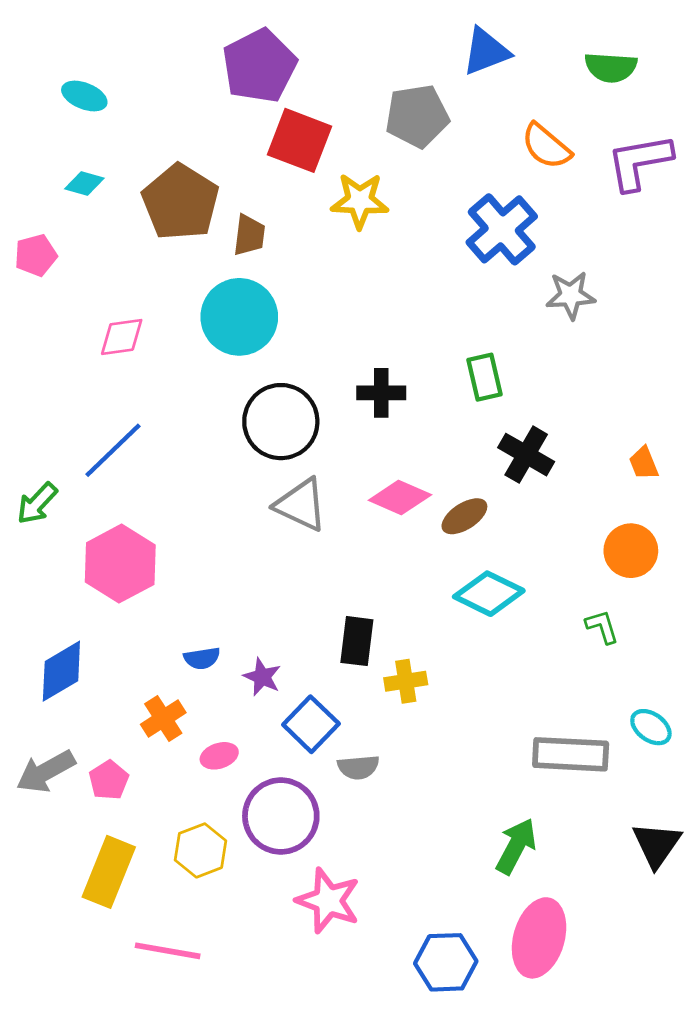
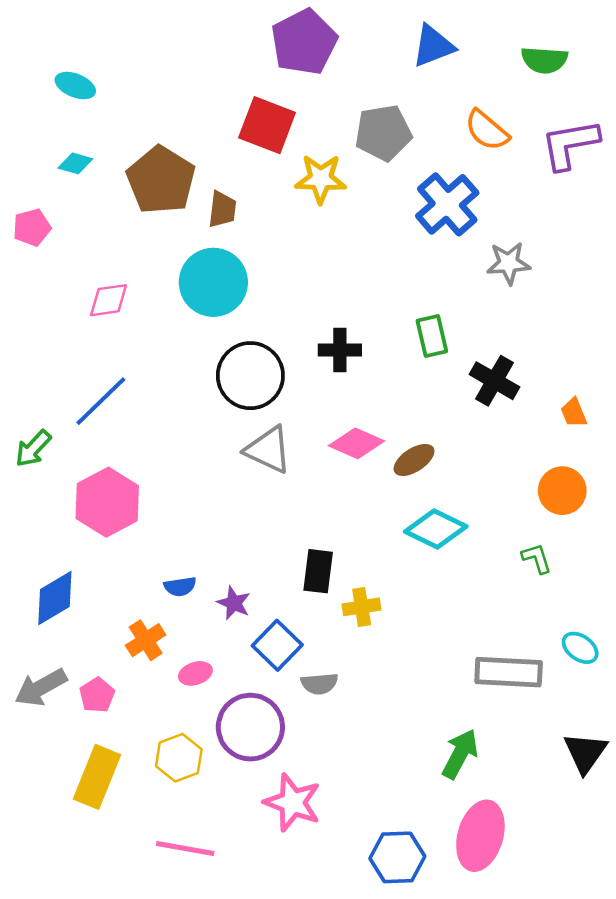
purple pentagon: (259, 66) -> (304, 42), moved
gray pentagon: (417, 116) -> (383, 133), moved
black cross: (526, 455) -> (494, 381), moved
pink line: (168, 951) -> (185, 848), moved

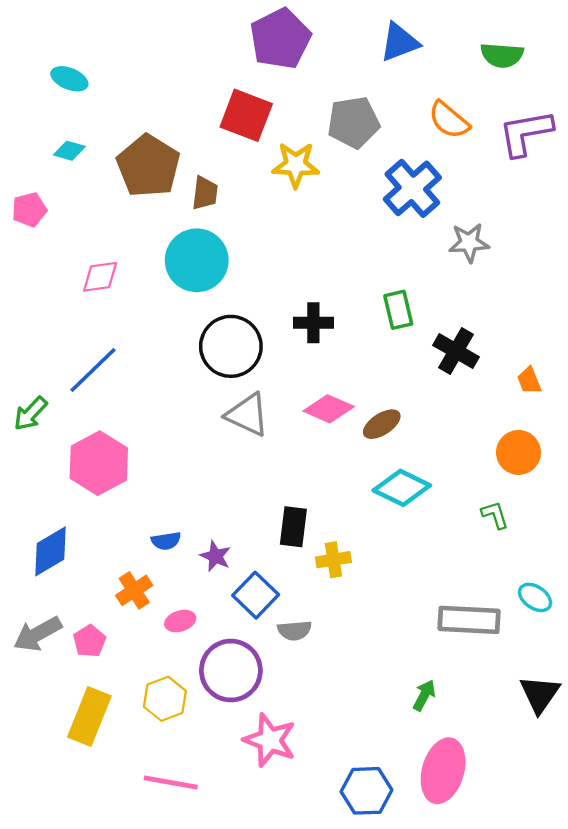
green arrow: (460, 754) -> (424, 695), size x0.7

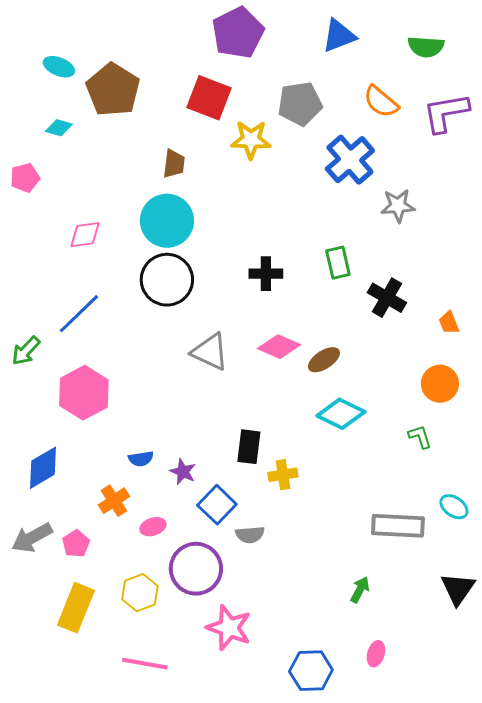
brown pentagon: (148, 166) -> (113, 90), moved
black circle: (231, 346) -> (167, 280), moved
pink ellipse: (443, 771) -> (376, 654), size x0.5

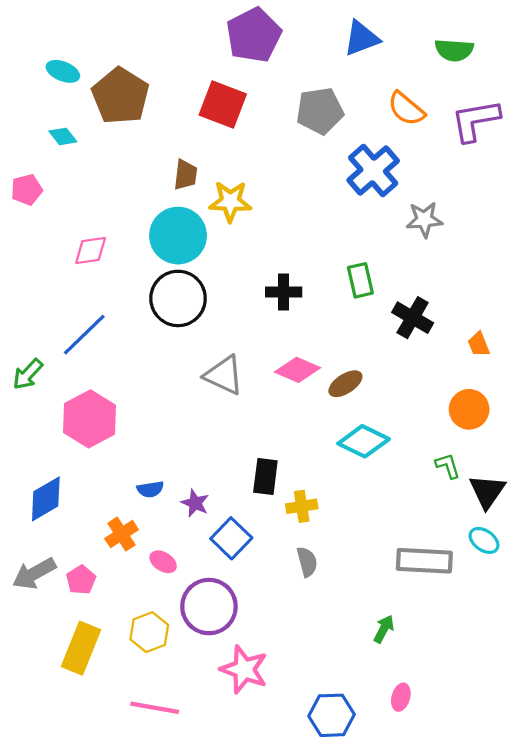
cyan diamond: (59, 128) -> (63, 136), turned 36
yellow star: (251, 140) -> (230, 201), moved
pink ellipse: (153, 527) -> (163, 562), turned 50
gray semicircle: (250, 535) -> (307, 562), moved, turned -100
black triangle: (458, 589) -> (487, 491), moved

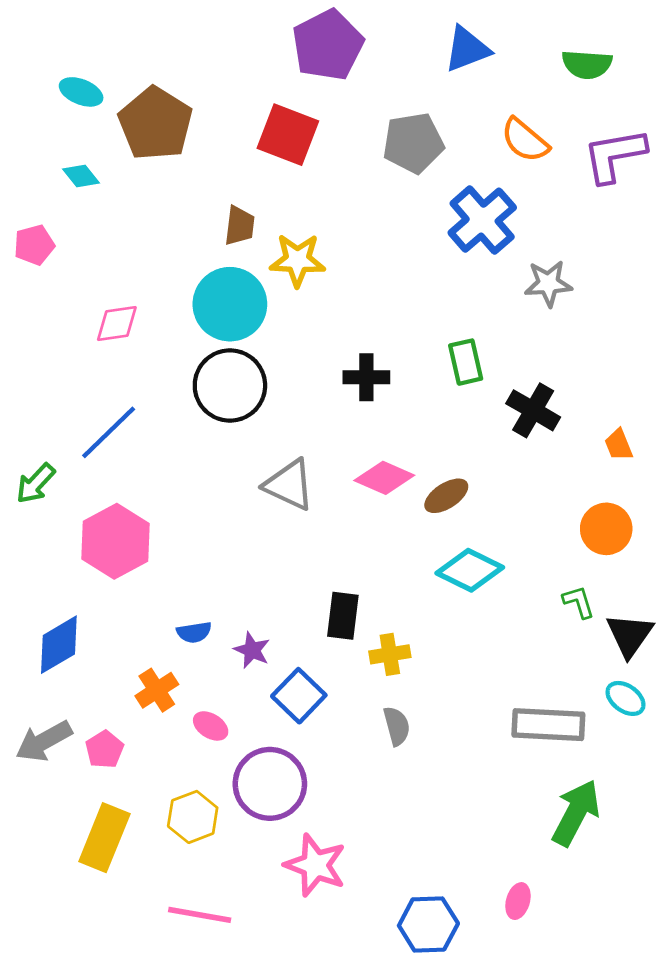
green arrow: (384, 629) -> (576, 813), moved, size x1.8

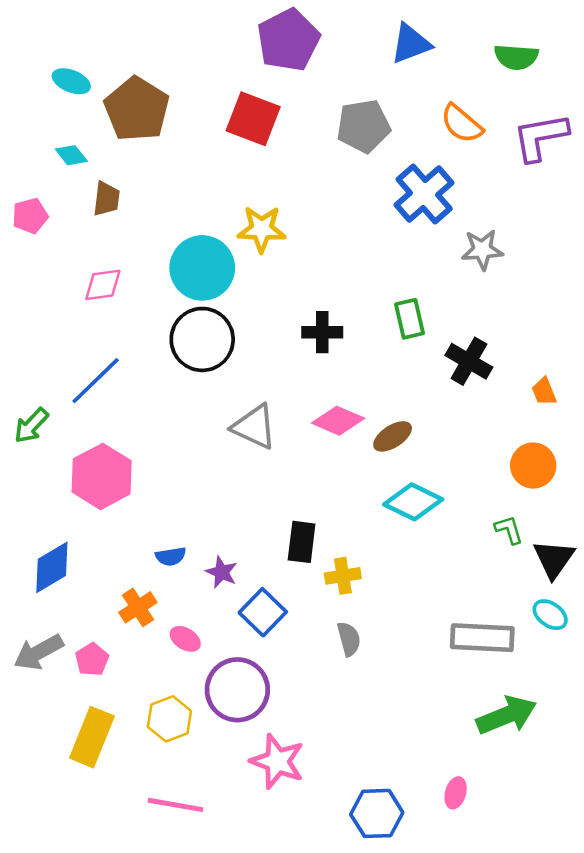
brown trapezoid: (240, 226) -> (106, 199), moved
green arrow: (576, 813) -> (506, 715), turned 40

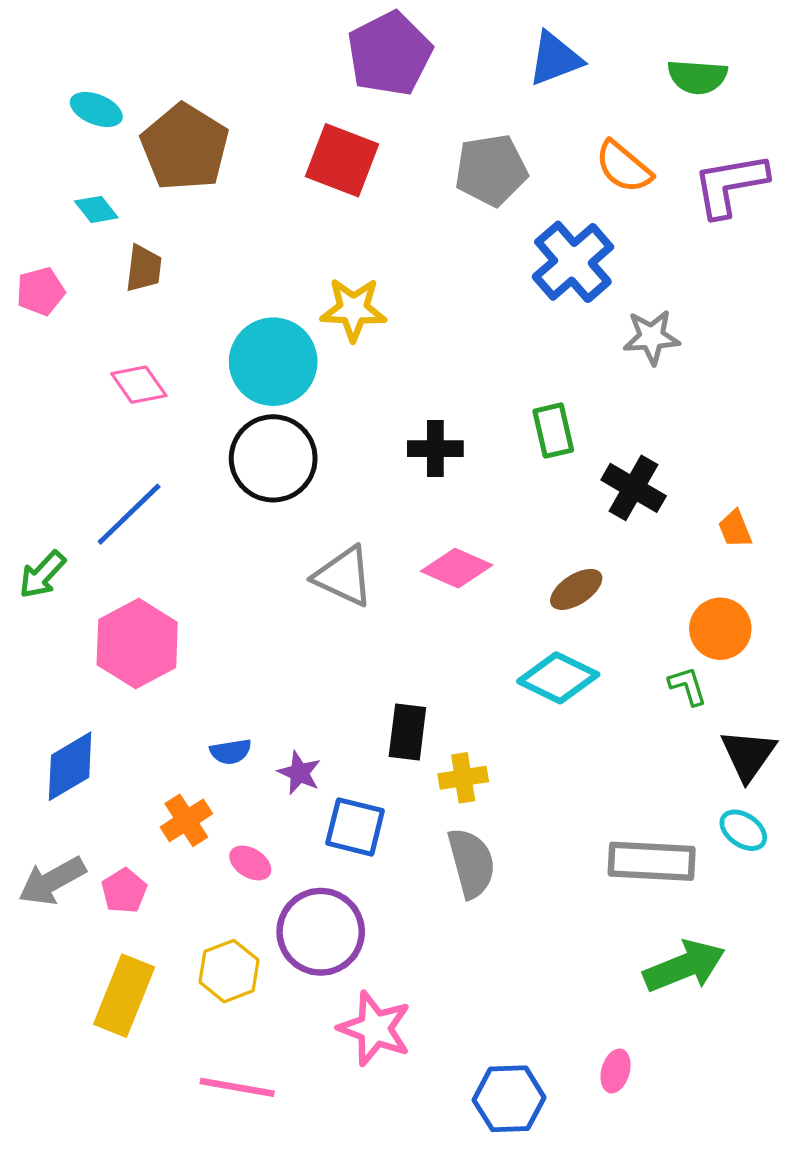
pink diamond: (103, 285) -> (139, 385), turned 63
brown ellipse: (393, 436) -> (576, 589), moved
green L-shape: (509, 530) -> (688, 686), moved
blue square: (263, 612) -> (355, 827), turned -30
gray semicircle: (349, 639) -> (471, 863), size x1.5

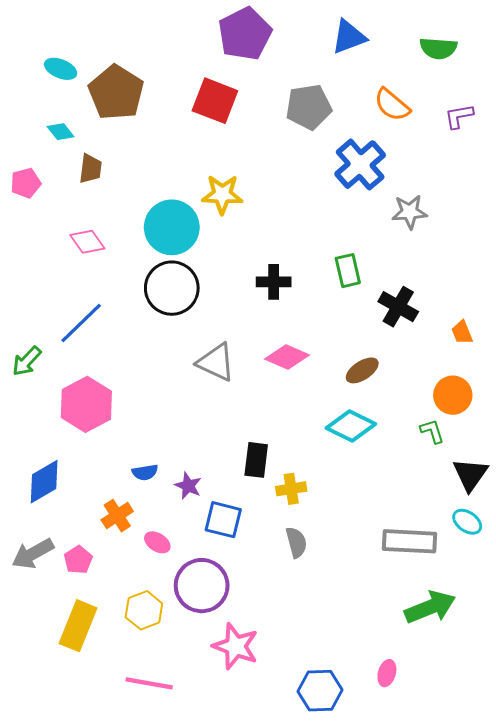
purple L-shape: (730, 185) -> (459, 116), size x0.6
gray semicircle: (471, 863) -> (296, 542), size x0.7

